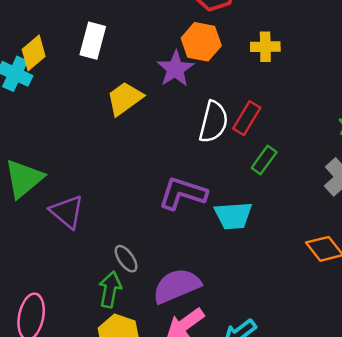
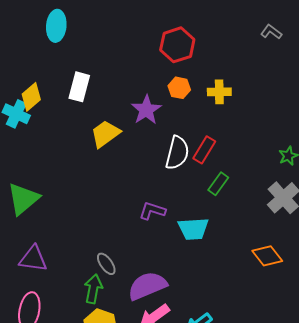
orange hexagon: (201, 42) -> (179, 88), moved, size x0.7
purple L-shape: (183, 193) -> (152, 211), size x0.7
purple triangle: (67, 212) -> (33, 259), moved, turned -32

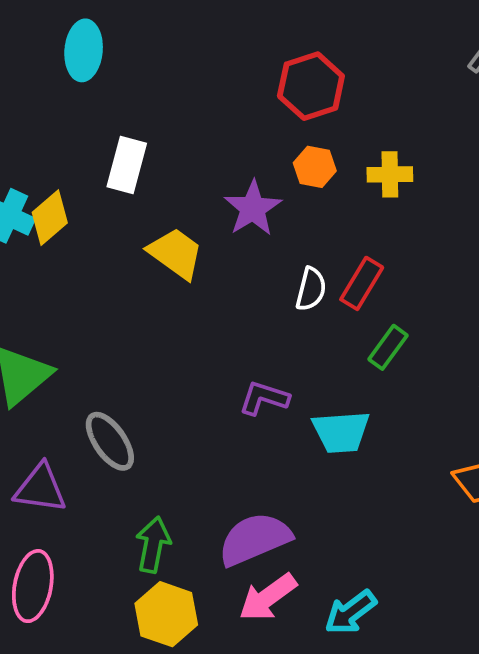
yellow diamond: (31, 97) -> (50, 218), moved
yellow trapezoid: (105, 134) -> (176, 253), turned 72
white semicircle: (177, 153) -> (311, 289), size x0.7
gray ellipse: (106, 264) -> (110, 441), moved, size x1.4

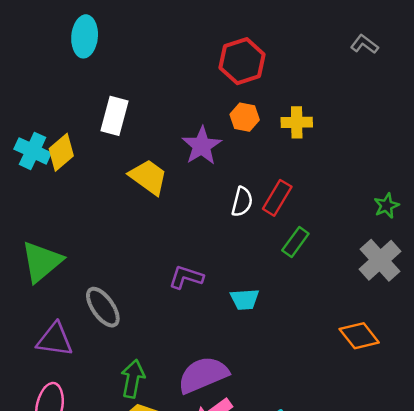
purple L-shape: (264, 398) -> (186, 277), moved
cyan trapezoid: (341, 432) -> (245, 299), moved, size x0.7

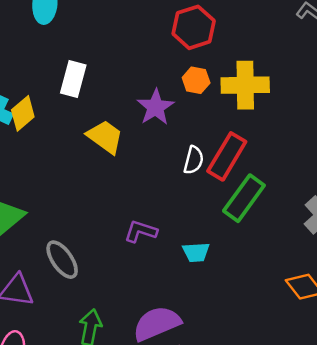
yellow cross: (297, 122) -> (245, 85), size x1.6
red rectangle: (277, 198) -> (227, 156), size x1.4
green rectangle: (295, 242) -> (244, 198), size x1.6

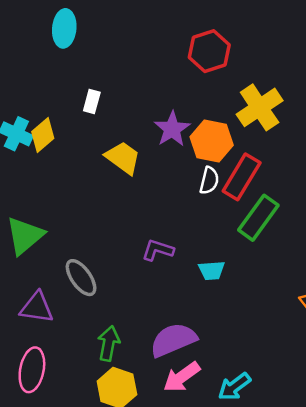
white rectangle: (73, 79) -> (92, 101), size x0.7
orange hexagon: (196, 80) -> (212, 141), moved, size x1.6
yellow cross: (245, 85) -> (260, 107), turned -33

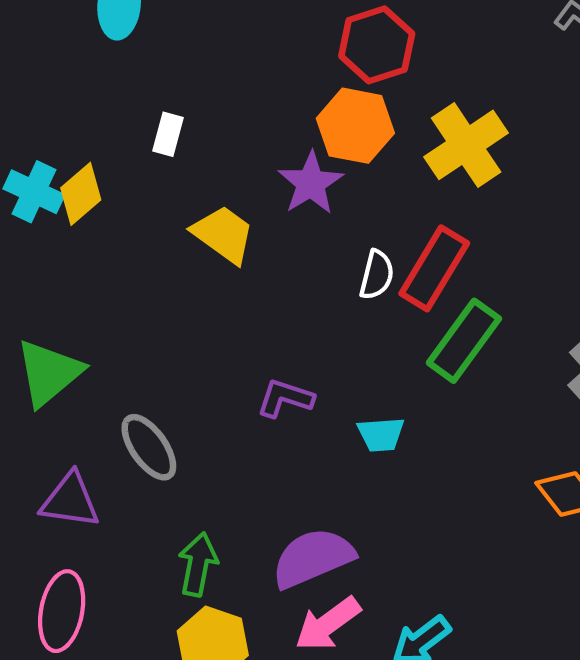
orange hexagon: (212, 141) -> (355, 126), moved

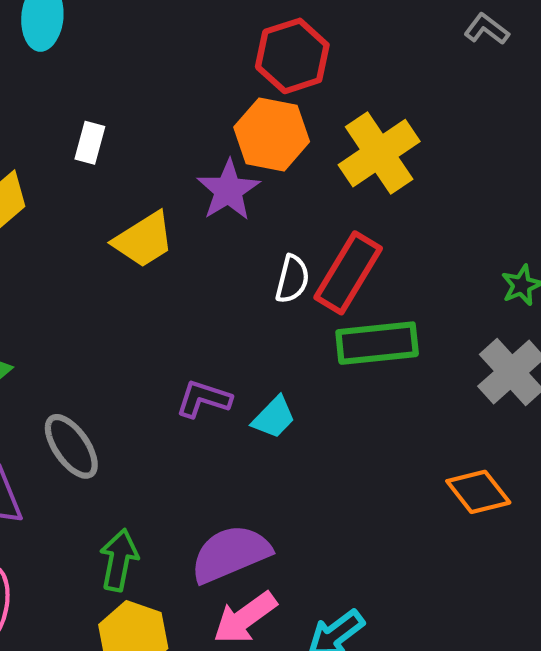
yellow trapezoid: (223, 234) -> (144, 240), turned 112
green rectangle: (464, 341) -> (377, 343), turned 48
cyan trapezoid: (381, 434) -> (274, 417), moved, turned -42

